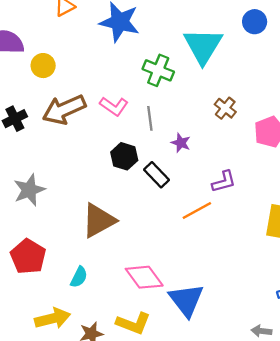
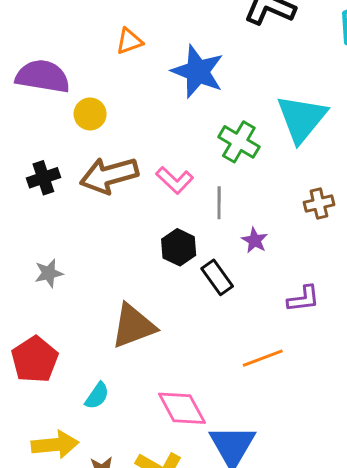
brown cross: (225, 108) -> (319, 204), turned 30
gray star: (29, 190) -> (49, 273), size x0.7
orange line: (197, 210) -> (263, 358), moved

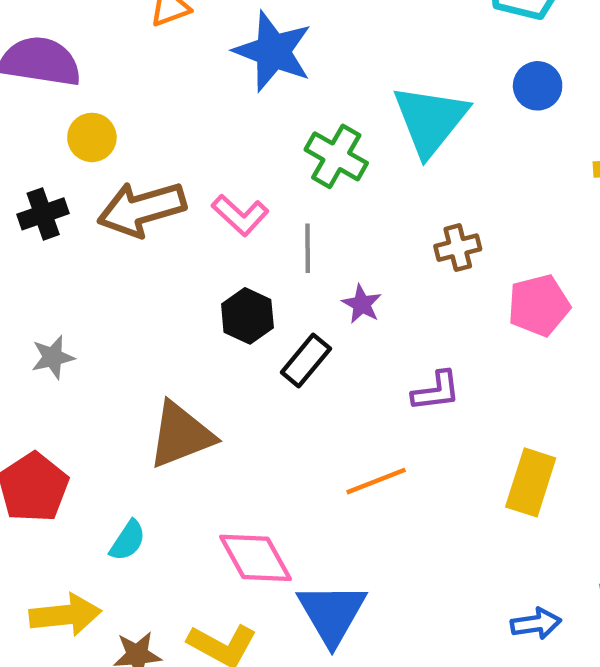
yellow circle: (90, 114) -> (92, 137), moved
black rectangle: (217, 277) -> (306, 360), turned 76

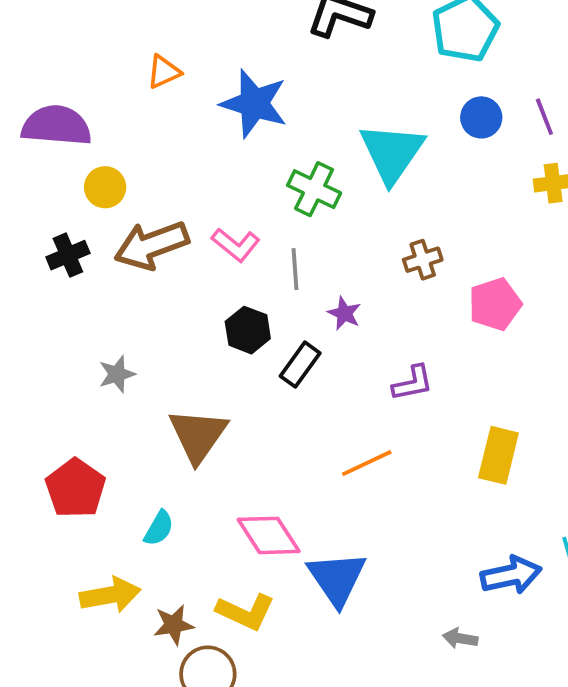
gray star: (53, 357) -> (117, 374), moved
brown triangle: (181, 435) -> (198, 435), turned -30
blue arrow: (536, 624) -> (511, 575), size x1.4

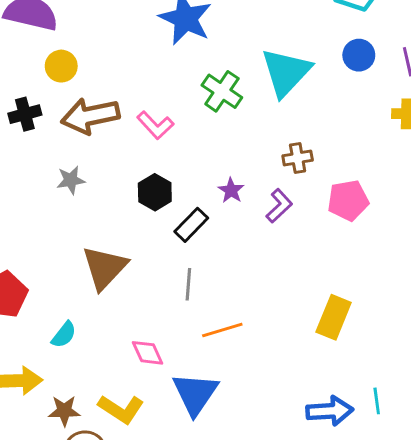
gray line: (295, 269) -> (188, 284), moved
gray star: (117, 374) -> (71, 180), moved
purple L-shape: (413, 383) -> (279, 206), moved, turned -40
orange line: (367, 463) -> (222, 330), moved
pink diamond: (269, 535) -> (148, 353), size x0.7

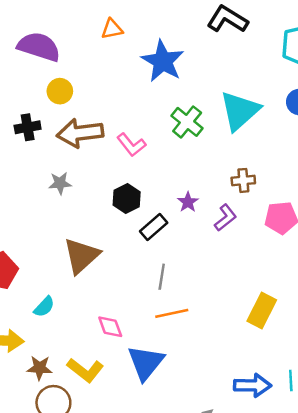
gray line: (188, 284) -> (162, 277), moved

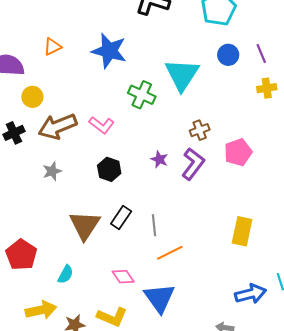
orange triangle: (112, 29) -> (52, 47), moved
purple L-shape: (225, 218) -> (193, 164), size x1.4
black rectangle: (154, 227) -> (121, 217), moved

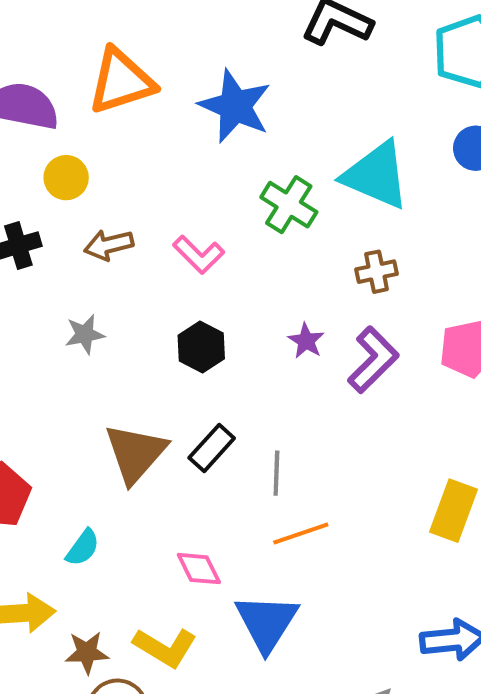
orange triangle: (52, 47) -> (121, 81), size x1.8
cyan triangle: (182, 75) -> (376, 175), turned -48
brown arrow: (58, 126) -> (109, 245), size x0.6
brown cross: (200, 130) -> (377, 272), moved

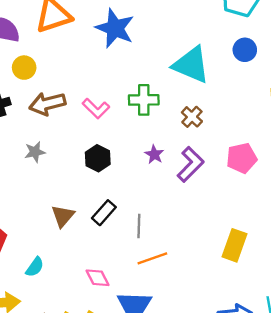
green cross: (289, 205) -> (144, 100), moved, turned -32
brown arrow: (109, 245) -> (47, 104), size x1.4
brown cross: (377, 272) -> (192, 117), turned -35
brown triangle: (136, 453) -> (63, 216), size x0.7

